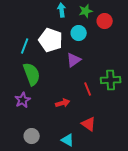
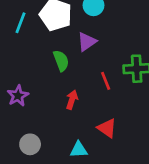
green semicircle: (32, 74) -> (61, 61), moved, size x0.7
red arrow: (63, 103) -> (72, 100), turned -56
cyan triangle: (68, 140) -> (79, 150), turned -32

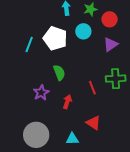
purple triangle: (87, 42) -> (111, 44), moved
purple star: (18, 96) -> (41, 93), moved
gray circle: (30, 144) -> (36, 135), size x1.6

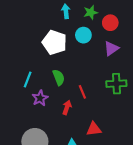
cyan line: (29, 44) -> (28, 80), moved
red line: (92, 88) -> (82, 92), moved
red triangle: (93, 123) -> (94, 129), turned -42

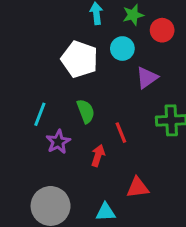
purple triangle: (111, 49) -> (147, 78), moved

